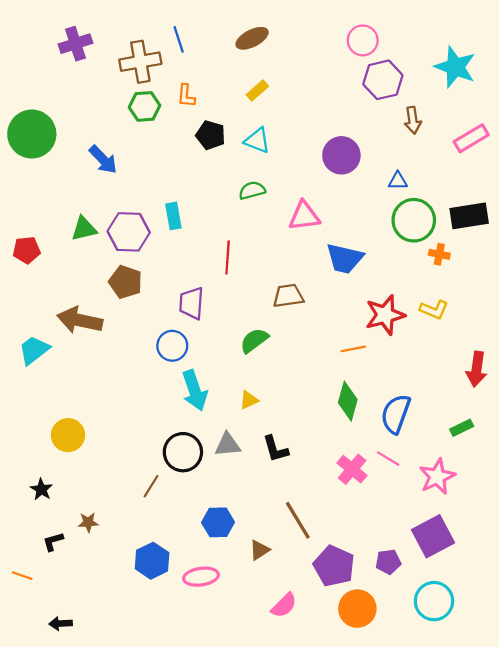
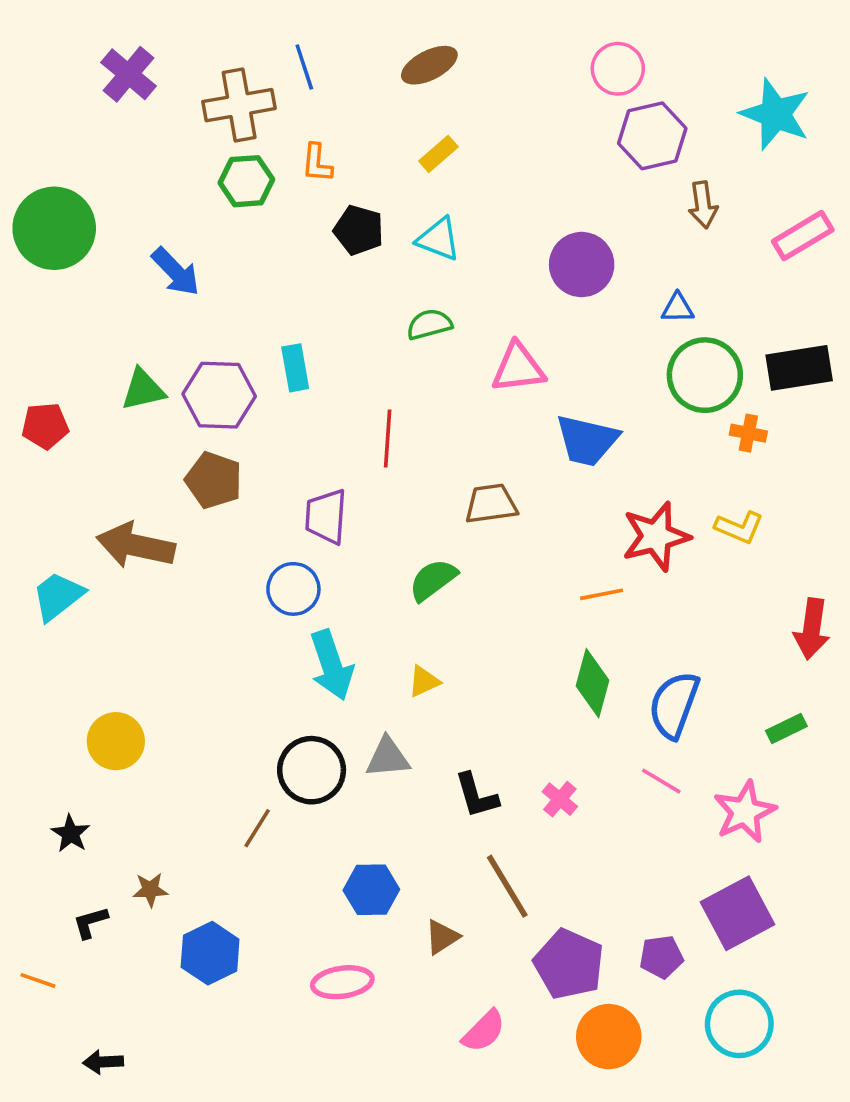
purple cross: (75, 44) -> (129, 74), turned -32
black L-shape: (275, 449) -> (476, 796), moved
pink cross: (352, 469) -> (560, 799), moved, size x0.7
blue hexagon: (152, 561) -> (210, 953), moved

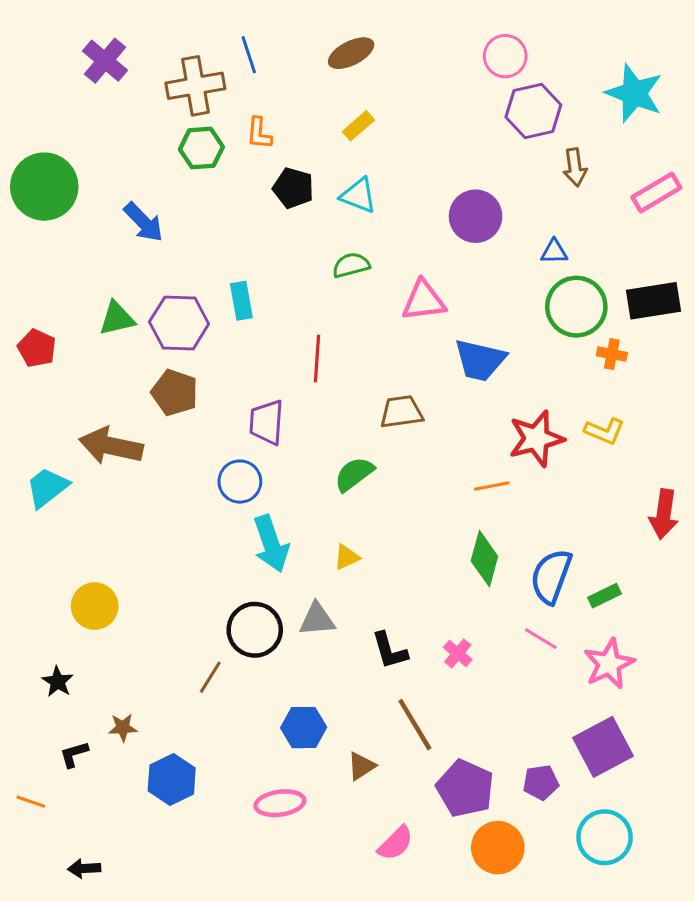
red pentagon: (45, 426) -> (37, 348), turned 30
green rectangle: (786, 728) -> (605, 596), moved

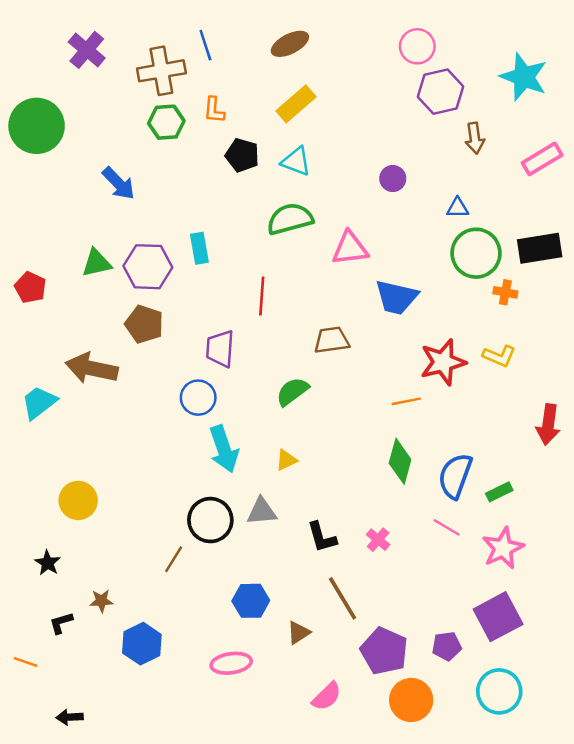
yellow rectangle: (358, 126) -> (296, 104), size x1.5
green circle: (44, 187) -> (37, 126), moved
purple circle: (476, 216) -> (393, 179), size x0.6
green semicircle: (351, 265) -> (290, 219), size x1.5

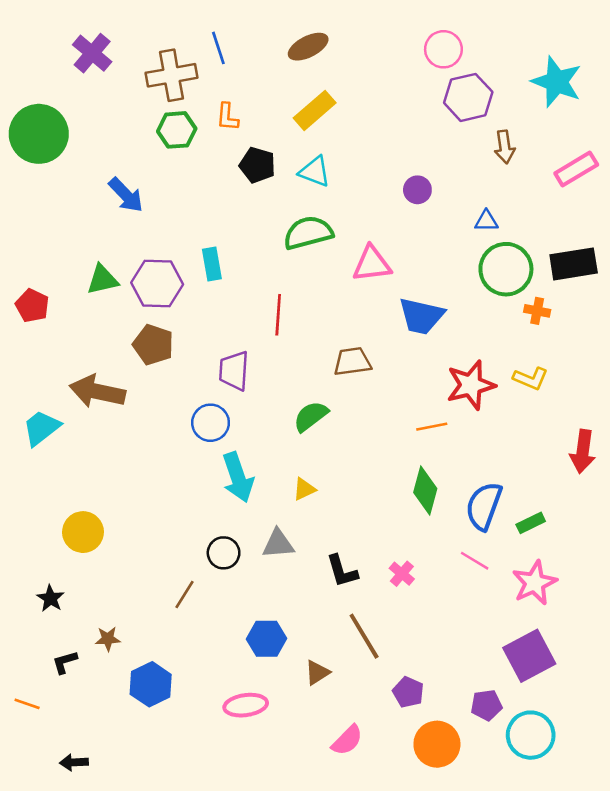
black circle: (210, 520) -> (224, 553), size x0.7
purple pentagon: (447, 646) -> (486, 705), moved
purple pentagon: (384, 651) -> (408, 692), size x0.6

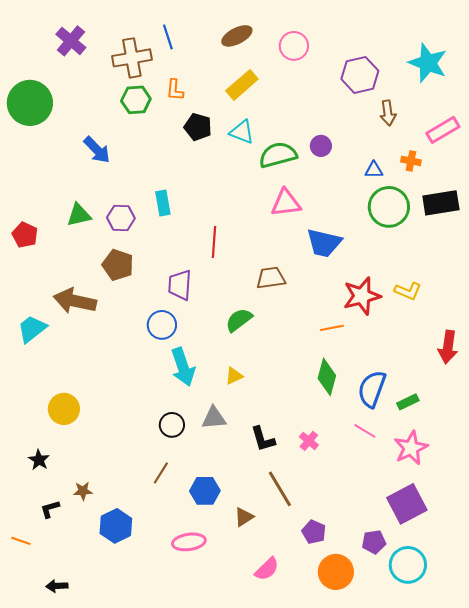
pink circle: (443, 49) -> (294, 46), moved
green semicircle: (308, 233) -> (278, 155), moved
purple hexagon: (157, 283) -> (121, 218), size x0.7
orange cross: (537, 311) -> (411, 161), moved
brown line: (184, 595) -> (161, 473), moved

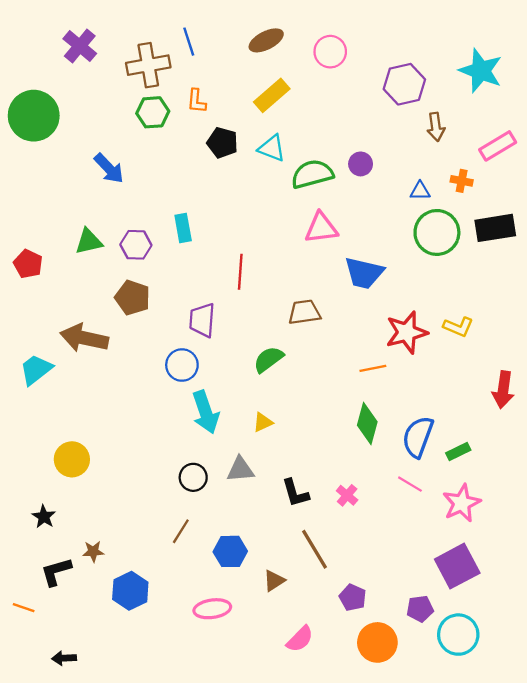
black L-shape: (50, 509) -> (56, 572), size x1.4

